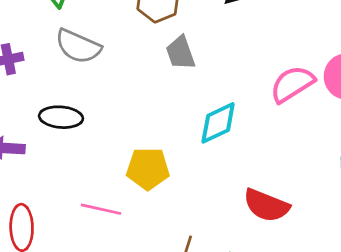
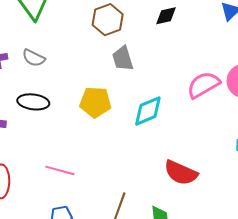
gray semicircle: (78, 46) -> (34, 58), moved, size x0.7
yellow pentagon: (148, 169) -> (95, 102), moved

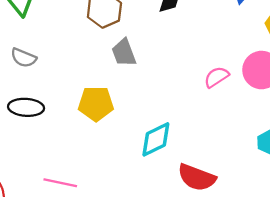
pink semicircle: (203, 85) -> (216, 77), size x0.7
cyan diamond: (148, 111) -> (156, 139), moved

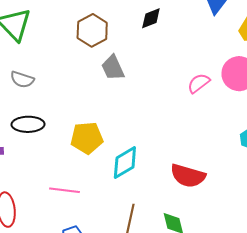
yellow pentagon: (96, 104) -> (87, 138), moved
cyan diamond: (156, 139) -> (125, 163), moved

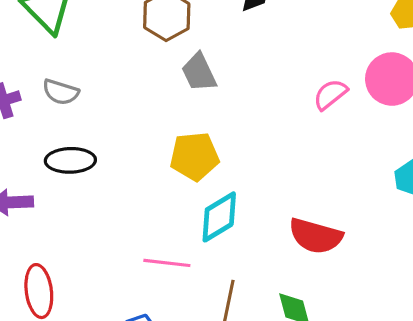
yellow pentagon: (87, 138) -> (194, 156), moved
pink line: (64, 190) -> (167, 263), moved

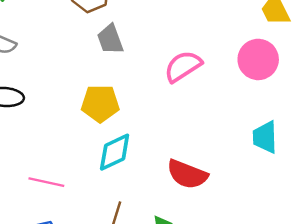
pink semicircle: (330, 94) -> (183, 66), moved, size x1.4
pink line: (167, 263) -> (46, 182), moved

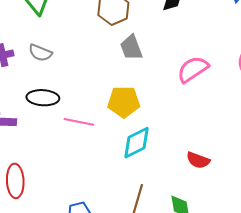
red semicircle: (187, 174) -> (198, 160), size x0.7
pink line: (46, 182) -> (79, 122), moved

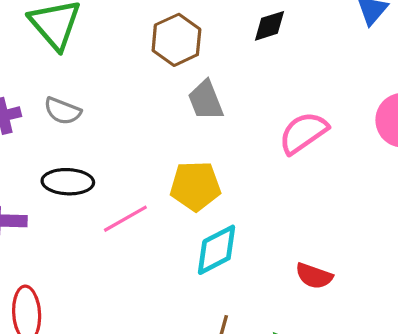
pink line: (79, 122) -> (125, 219), turned -40

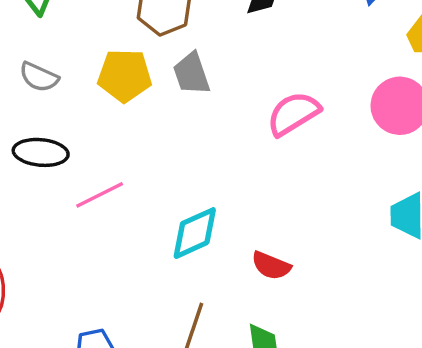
yellow pentagon: (195, 186) -> (125, 76), moved
red semicircle: (314, 276) -> (271, 266), moved

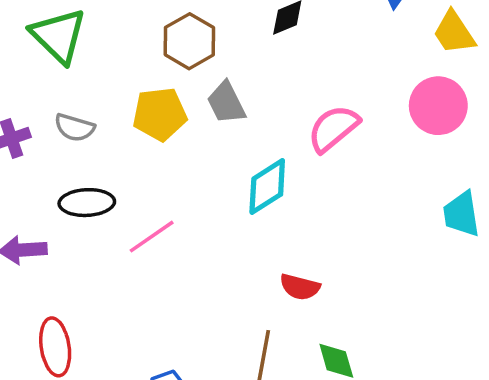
cyan diamond: (195, 233) -> (267, 187), moved
red semicircle: (271, 266) -> (300, 287), moved

